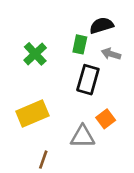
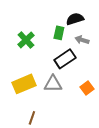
black rectangle: (88, 80) -> (65, 59), turned 40
orange square: (106, 119) -> (87, 88), moved
gray triangle: (83, 137) -> (53, 84), moved

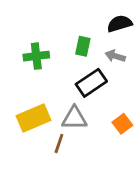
black semicircle: (75, 19) -> (120, 24), moved
green cross: (26, 40) -> (36, 56), turned 36
brown line: (32, 118) -> (59, 143), moved

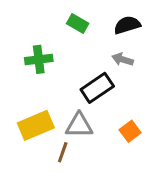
green rectangle: (83, 46) -> (78, 24), moved, turned -72

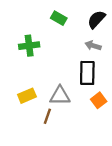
black semicircle: (127, 25) -> (96, 19), turned -30
black rectangle: (97, 88) -> (87, 73), moved, turned -55
yellow rectangle: (36, 125) -> (27, 96), size x0.7

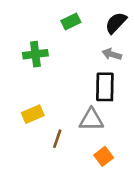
green rectangle: (59, 18) -> (71, 21), turned -56
gray triangle: (60, 96) -> (91, 120), moved
orange square: (99, 100) -> (104, 156), moved

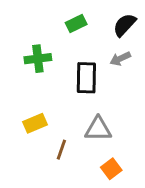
gray arrow: (112, 54) -> (120, 59), turned -42
black rectangle: (105, 87) -> (86, 78), moved

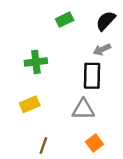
green cross: (38, 59) -> (36, 62), moved
black rectangle: (86, 78) -> (92, 76), moved
brown line: (61, 150) -> (43, 146), moved

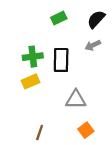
black rectangle: (92, 76) -> (61, 60), moved
yellow rectangle: (30, 104) -> (31, 81), moved

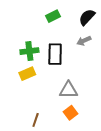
orange square: (86, 130) -> (71, 113), moved

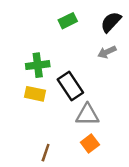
black rectangle: (55, 54) -> (70, 86), moved, turned -35
yellow rectangle: (27, 74) -> (35, 94), turned 35

